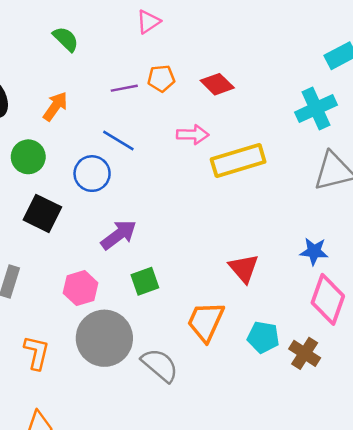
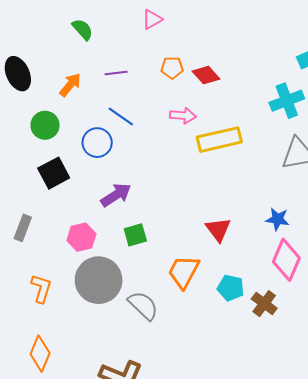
orange pentagon: (161, 78) -> (172, 68), moved
purple line: (124, 88) -> (116, 73), moved
black square: (42, 213) -> (54, 173), turned 32

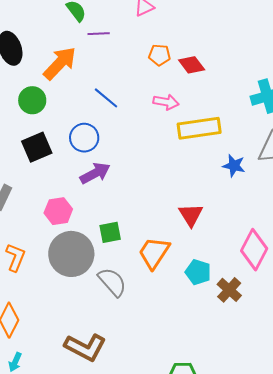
purple line: (116, 73) -> (99, 34), moved
orange arrow: (70, 85) -> (60, 63), size x1.5
blue circle: (97, 143) -> (84, 138), moved
blue star: (277, 219) -> (234, 166), moved
green square: (135, 235) -> (110, 232), moved

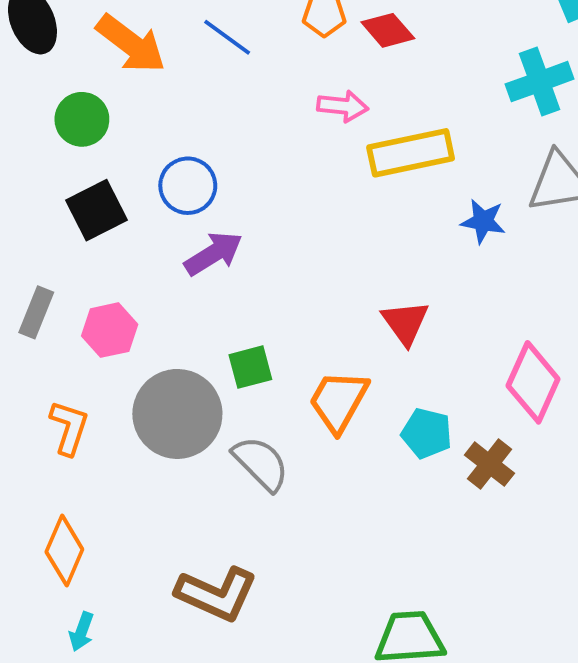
orange arrow: (60, 63) -> (131, 44), turned 87
blue line: (106, 98) -> (227, 37), moved
pink hexagon: (58, 211) -> (110, 330), moved

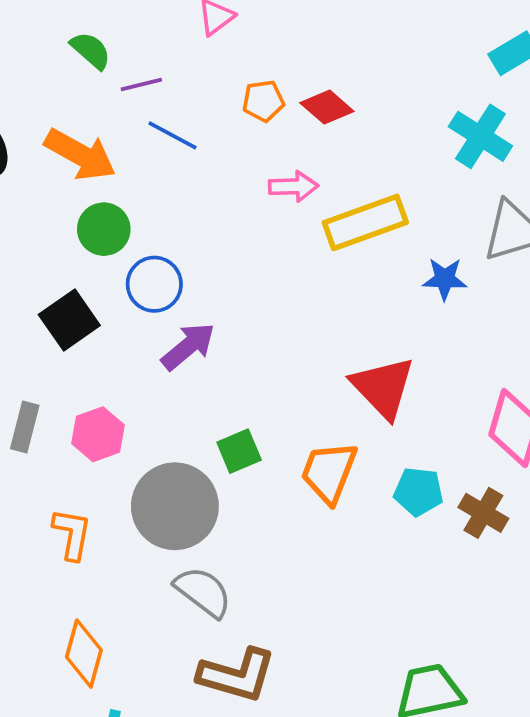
cyan cross: (540, 82) -> (480, 136), turned -30
green circle: (82, 119) -> (104, 229), moved
red triangle: (405, 323) -> (383, 387), size x1.4
gray semicircle: (261, 463) -> (203, 592), moved

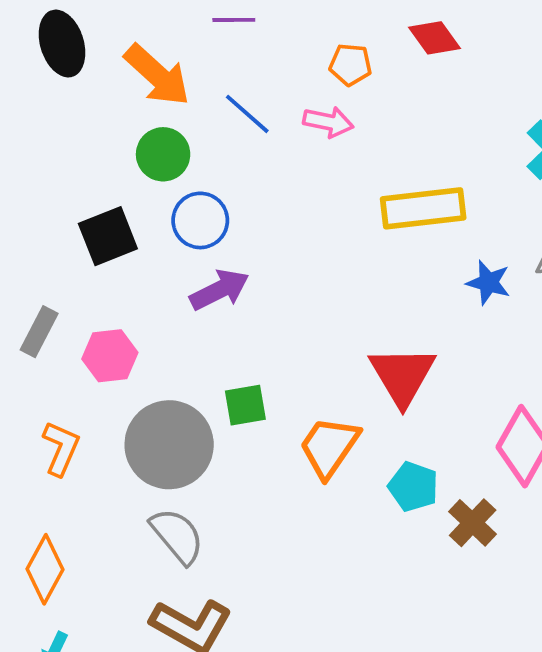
red diamond: (327, 107) -> (435, 38), moved
blue line: (172, 135) -> (247, 114), moved
pink arrow: (293, 186) -> (328, 122), moved

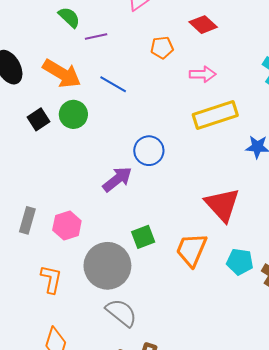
pink arrow: (328, 122) -> (203, 74), moved
blue circle: (200, 220) -> (149, 151), moved
black square: (108, 236) -> (38, 119), moved, size x0.7

